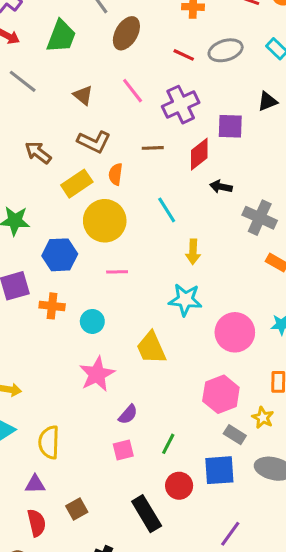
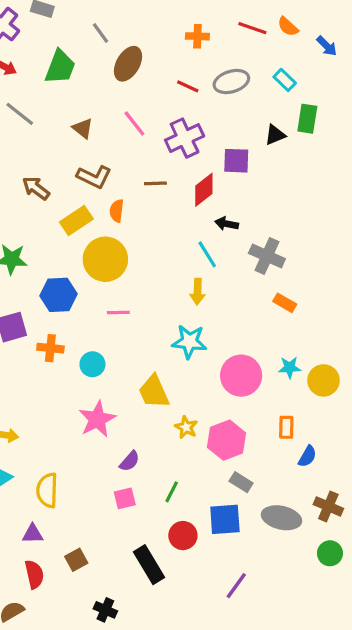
cyan line: (167, 210) -> (207, 254), moved
yellow star: (263, 418) -> (186, 427), moved

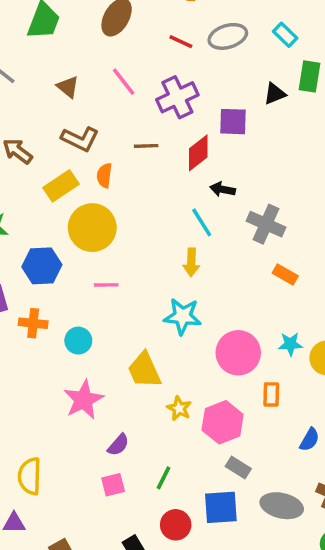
orange rectangle: (286, 427) -> (271, 394), moved

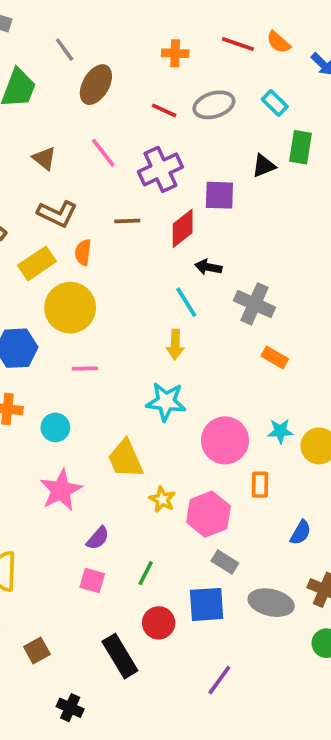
pink square: (113, 485) -> (92, 580), turned 30

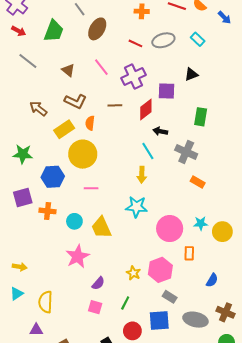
green rectangle: (301, 147) -> (201, 117), moved
yellow trapezoid: (125, 459) -> (101, 227), moved
yellow star: (162, 499) -> (133, 273), moved

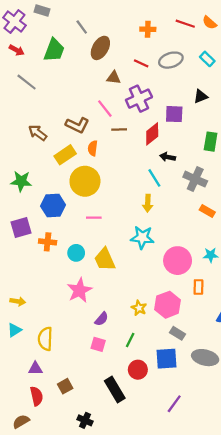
pink line: (101, 67) -> (105, 109), moved
brown triangle: (68, 70) -> (114, 78), moved, turned -32

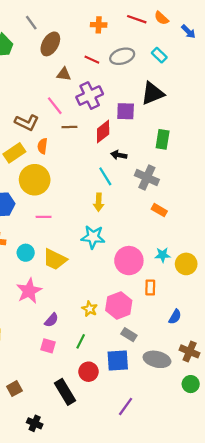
black triangle: (201, 96) -> (152, 93), size x1.6
yellow trapezoid: (105, 259) -> (55, 259), turned -40

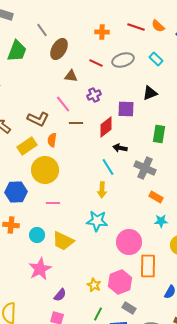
black triangle: (152, 93) -> (150, 93), size x0.7
purple cross: (90, 96) -> (94, 95), size x0.6
cyan star: (163, 255) -> (161, 221), moved
orange rectangle: (150, 288) -> (148, 266), size x1.6
green line: (81, 341) -> (98, 314), moved

